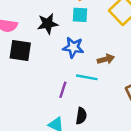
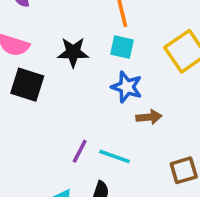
blue star: (73, 47) -> (127, 87), moved
cyan line: (87, 77) -> (114, 156), moved

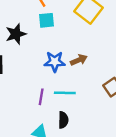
blue star: (127, 87) -> (55, 62), moved

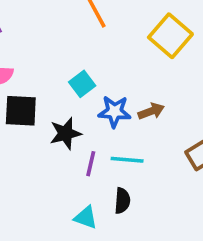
cyan square: (46, 20) -> (82, 84), moved, turned -35
black star: (16, 34) -> (65, 133), moved

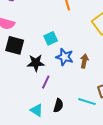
brown arrow: (151, 111) -> (84, 61), turned -72
cyan line: (127, 160) -> (87, 102), moved

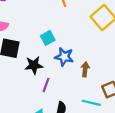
brown arrow: (84, 61) -> (85, 69), moved

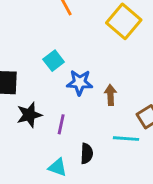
black star: (34, 65) -> (29, 115), moved

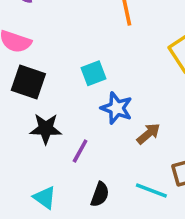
brown arrow: (110, 95) -> (149, 134), turned 36
cyan triangle: (57, 167) -> (45, 198), moved

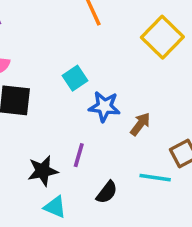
black star: (46, 129) -> (43, 171), moved
black semicircle: (100, 194) -> (107, 192), turned 30

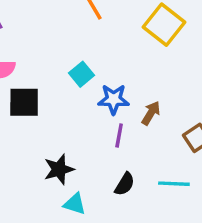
purple line: (79, 155) -> (119, 136), moved
cyan line: (155, 178) -> (174, 184), moved

